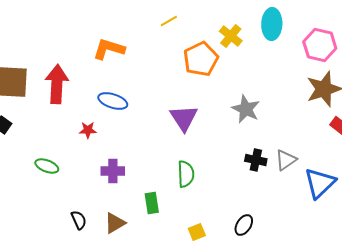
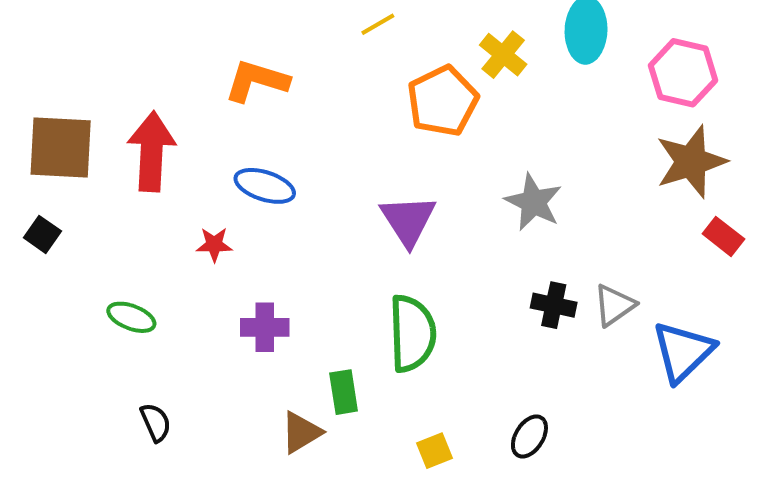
green semicircle: (186, 174) -> (412, 333), size x1.4
black semicircle: (79, 220) -> (156, 422), moved
brown triangle: (115, 223) -> (301, 432), moved

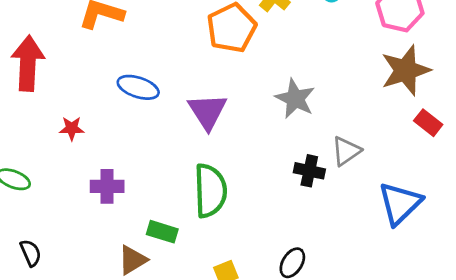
blue ellipse: (265, 186) -> (138, 87), moved
gray triangle: (614, 305) -> (346, 151), moved
green rectangle: (344, 392) -> (162, 232), turned -64

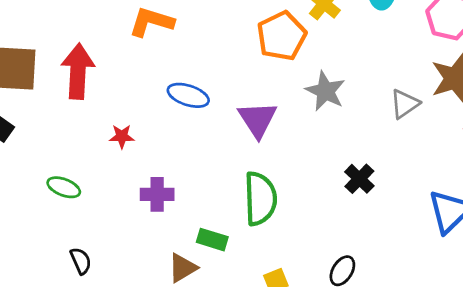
gray star: (295, 99) -> (325, 91), moved
gray triangle: (346, 151) -> (405, 104), moved
black cross: (309, 171) -> (359, 179), turned 32

